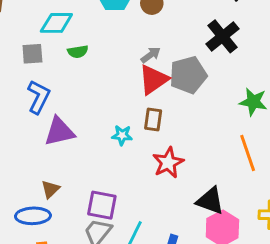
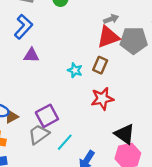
purple triangle: (59, 132) -> (31, 55), size x0.7
brown triangle: (50, 189) -> (11, 117), moved
purple square: (102, 205) -> (47, 116), turned 35

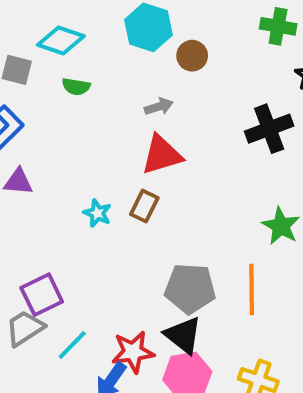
gray arrow: (111, 19) -> (159, 107), moved
gray pentagon: (134, 40) -> (190, 288), moved
red star: (102, 99) -> (133, 352), moved

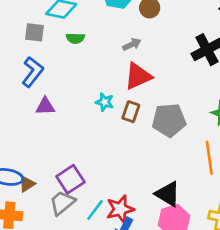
cyan star: (97, 213) -> (105, 102), moved
gray pentagon: (190, 288) -> (169, 120), moved
red star: (133, 352) -> (120, 209), moved

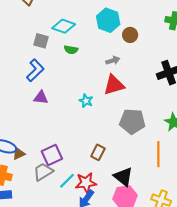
brown rectangle: (131, 112) -> (98, 152), moved

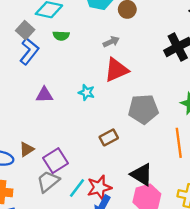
gray square: (41, 41) -> (25, 30), turned 35
blue L-shape: (35, 70) -> (29, 51), moved
purple triangle: (41, 97) -> (44, 95), moved
brown rectangle: (98, 152) -> (109, 137), moved, turned 42
brown triangle: (19, 154) -> (27, 149), moved

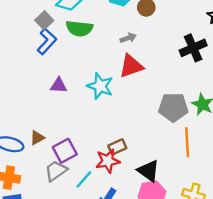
green semicircle: (61, 36) -> (79, 28), size x1.6
cyan star: (87, 92) -> (100, 86), size x1.6
gray pentagon: (143, 109) -> (173, 107), moved
brown rectangle: (109, 137) -> (117, 147), moved
red star: (99, 187) -> (108, 161), moved

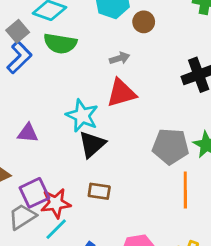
purple triangle: (59, 85) -> (28, 133), moved
brown rectangle: (117, 147) -> (99, 191), turned 30
red star: (108, 161) -> (56, 203), moved
black triangle: (148, 171) -> (92, 144), moved, turned 40

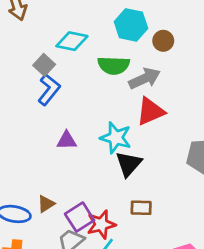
green semicircle: (60, 43) -> (114, 65), moved
gray arrow: (119, 58) -> (145, 78), size x1.6
purple triangle: (28, 133) -> (67, 140), moved

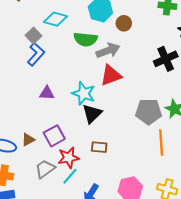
purple square: (80, 217) -> (54, 136), moved

